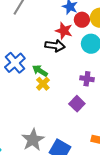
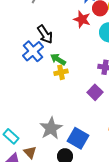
black arrow: (55, 46) -> (45, 34), moved, turned 48
yellow cross: (43, 84) -> (61, 72), turned 32

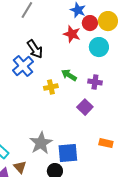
green arrow: (58, 59) -> (69, 75), moved
blue square: (78, 138) -> (68, 153), turned -35

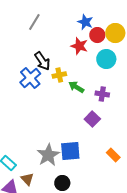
yellow cross: (51, 87) -> (59, 75), moved
orange rectangle: (106, 143) -> (113, 155), turned 32
blue square: (68, 153) -> (70, 151), moved

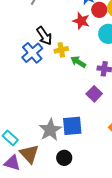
brown triangle: (27, 179) -> (29, 154), size x1.5

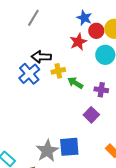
red star: (81, 21) -> (78, 42), turned 30
black arrow: (44, 36) -> (41, 57), turned 126

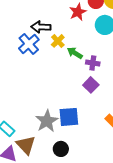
yellow cross: (58, 71) -> (58, 41), turned -32
purple cross: (101, 90) -> (93, 63), moved

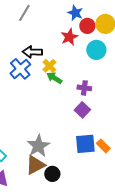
green arrow: (75, 53) -> (54, 78), moved
blue square: (69, 117) -> (85, 144), moved
brown triangle: (26, 145) -> (35, 165), moved, turned 45

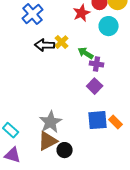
black arrow: (32, 52) -> (45, 45), moved
blue cross: (20, 69) -> (33, 14), moved
green arrow: (54, 78) -> (86, 53), moved

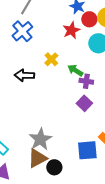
black arrow: (45, 45) -> (24, 75), moved
blue square: (98, 120) -> (87, 150), moved

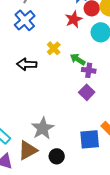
brown triangle: (37, 158) -> (28, 150), moved

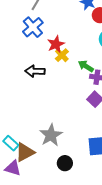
red star: (74, 19) -> (56, 44), moved
brown triangle: (28, 150) -> (25, 152), moved

